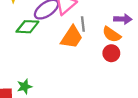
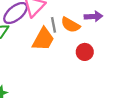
orange semicircle: (112, 34) -> (70, 25), moved

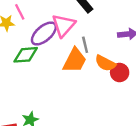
orange semicircle: (70, 25) -> (105, 63), moved

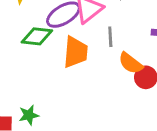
orange trapezoid: (75, 60) -> (76, 52), moved, turned -32

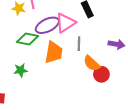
green star: (29, 115) -> (21, 70), moved

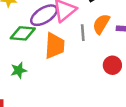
orange semicircle: (92, 63) -> (101, 24), moved, turned 84

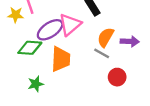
gray line: (83, 33) -> (102, 53), moved, turned -56
green star: (19, 70) -> (36, 84), moved

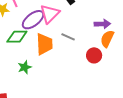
orange semicircle: (106, 37) -> (107, 39), moved
gray line: (102, 53) -> (68, 37), moved

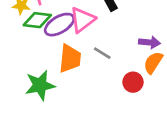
green diamond: (17, 37) -> (37, 20), moved
green star: (25, 67) -> (40, 85), size x1.6

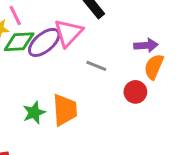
orange trapezoid: (70, 59) -> (65, 110), moved
green star: (40, 85) -> (34, 113), size x0.7

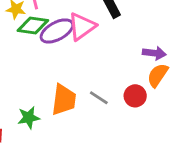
gray line: (96, 66) -> (99, 98), moved
green star: (34, 113) -> (29, 118), moved

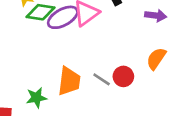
purple arrow: (154, 53) -> (156, 16), moved
red circle: (135, 96) -> (123, 76), moved

